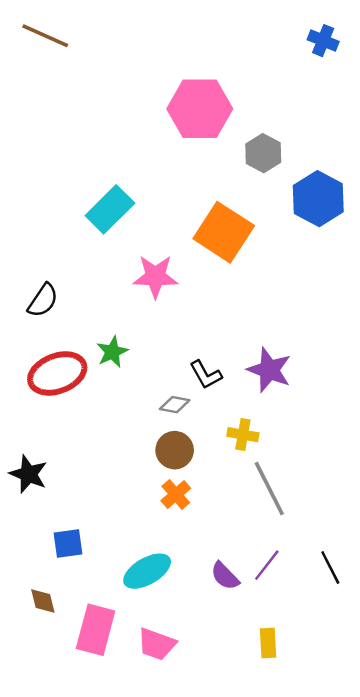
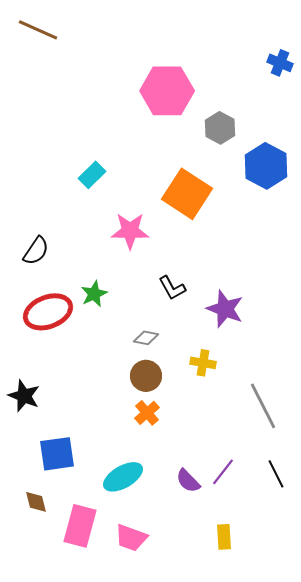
blue cross: (323, 41) -> (280, 63), moved
cyan rectangle: (110, 209) -> (92, 175), size x0.7
black L-shape: (206, 375) -> (172, 288), moved
gray line: (269, 488) -> (263, 406), moved
blue square: (68, 544) -> (57, 454), size x1.4

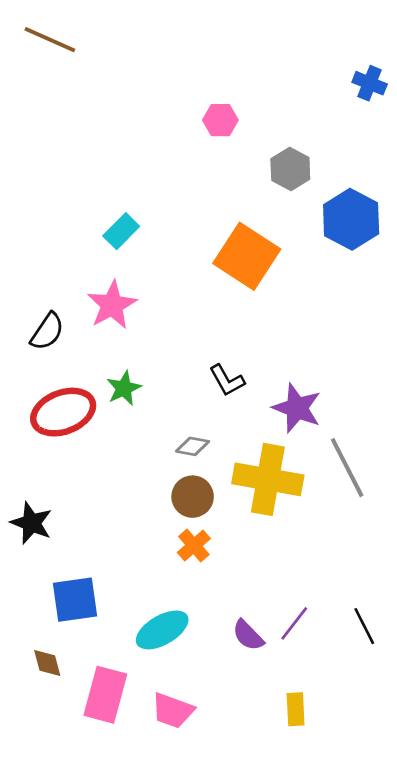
pink hexagon: (167, 91) -> (220, 120), size x0.5
pink star: (130, 231) -> (112, 305), moved, turned -30
yellow cross: (203, 363) -> (268, 479), size x2.0
gray line: (263, 406) -> (347, 468), moved

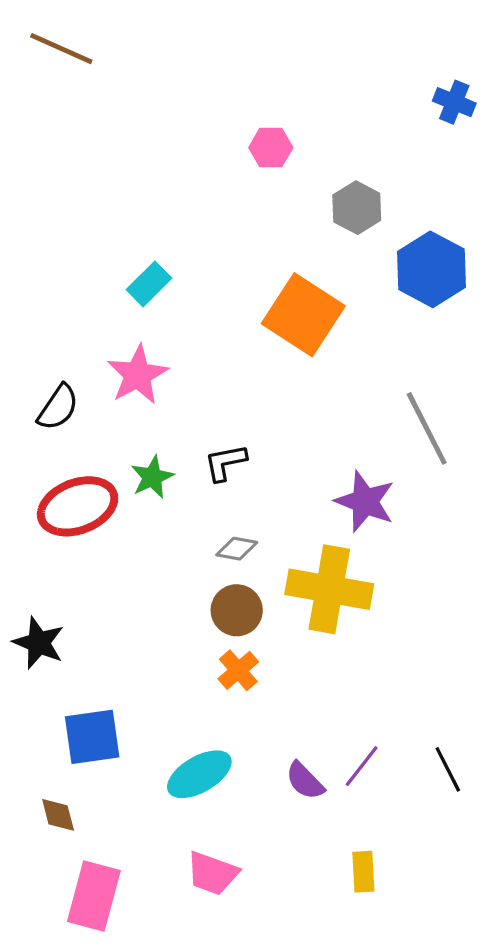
black L-shape: (227, 380) -> (225, 463), moved, turned 108
gray line: (347, 468) -> (427, 428), moved
pink rectangle: (105, 695) -> (94, 896), moved

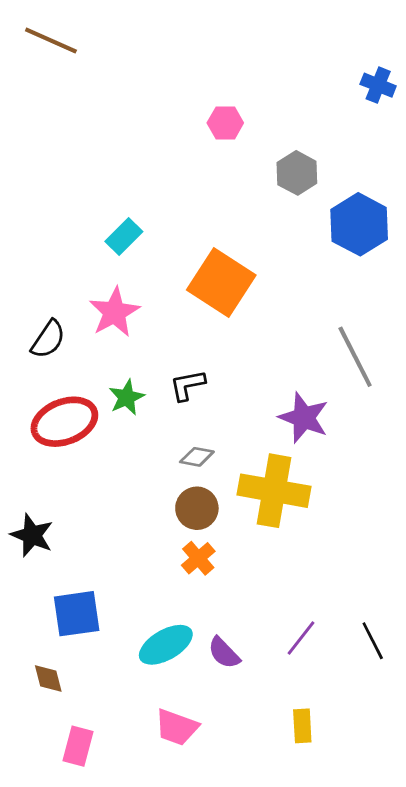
orange square: (303, 315) -> (221, 282), moved
purple semicircle: (305, 781) -> (224, 653), moved
pink rectangle: (94, 896) -> (78, 746), size x0.7

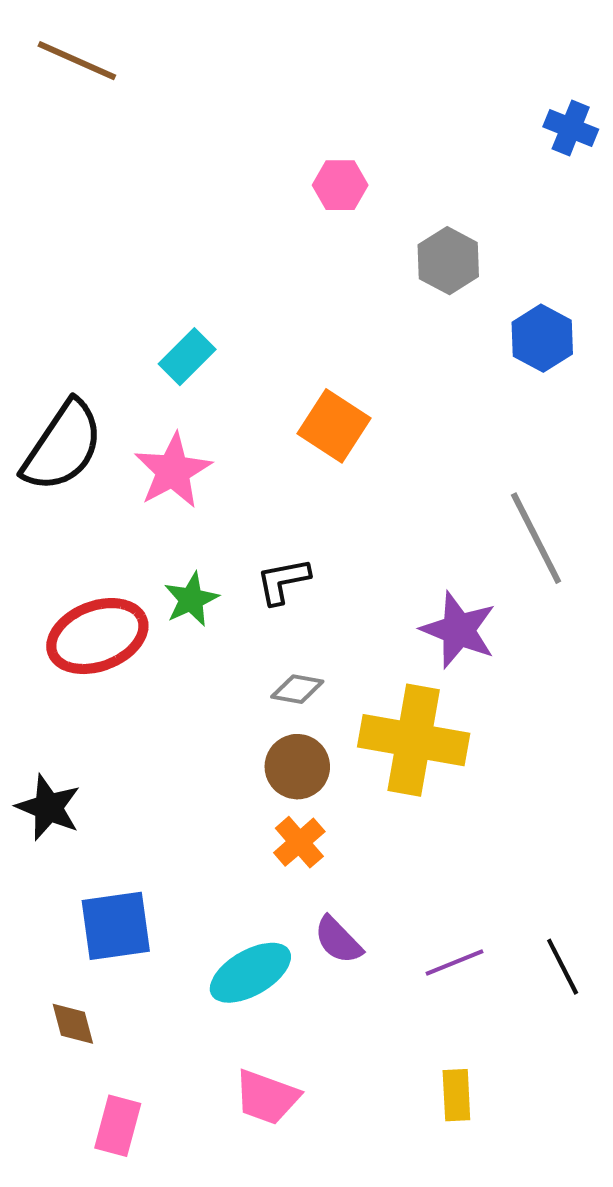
blue hexagon: (359, 224) -> (542, 338), size x0.7
orange square: (221, 282) -> (334, 426), size x0.7
black semicircle: (48, 339) -> (63, 446), moved, size x1.6
purple line: (301, 638) -> (454, 963), turned 30
purple semicircle: (224, 653) -> (338, 940), moved

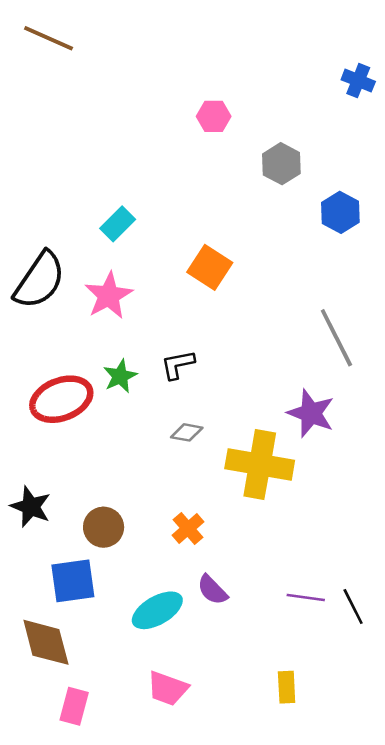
purple star: (459, 630) -> (311, 413), moved
brown circle: (297, 767) -> (104, 527), moved
purple line: (454, 963) -> (306, 598), moved, turned 30
brown diamond: (73, 1024) -> (46, 642), size x1.8

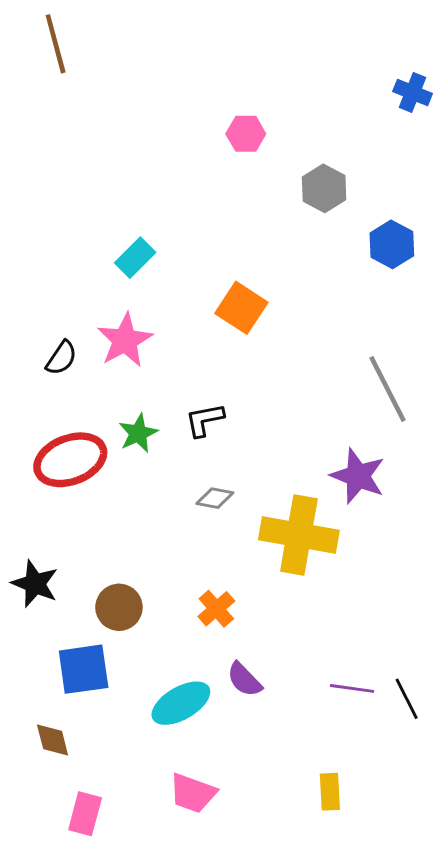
brown line: (49, 38) -> (56, 44), turned 51
black semicircle: (40, 280) -> (61, 358), moved, size x0.5
brown diamond: (46, 642) -> (53, 740), size x0.6

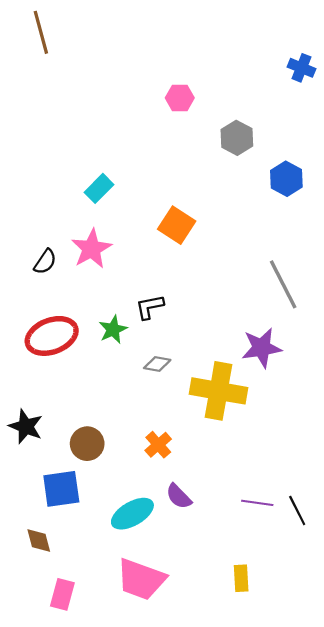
green star: (138, 433) -> (113, 330), moved
purple star: (358, 476) -> (262, 348), turned -30
pink trapezoid: (193, 793) -> (141, 579), size x1.4

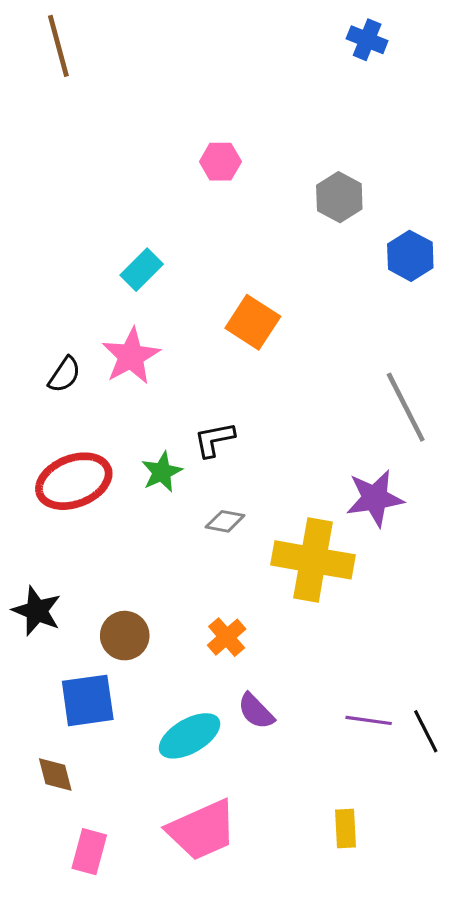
blue cross: (301, 68) -> (367, 40), moved
pink hexagon: (180, 98) -> (220, 162), moved
pink trapezoid: (141, 579) -> (202, 830), turned -44

